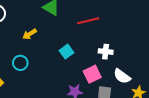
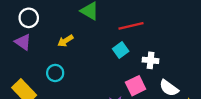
cyan square: (67, 52) -> (121, 50), moved

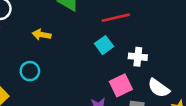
yellow arrow: (65, 41) -> (42, 35), turned 42

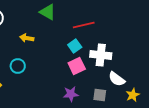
white cross: (138, 57) -> (101, 55), size x1.5
pink square: (121, 85) -> (77, 66), moved

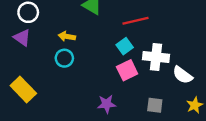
cyan circle: (18, 66) -> (64, 58), moved
white semicircle: (117, 79) -> (183, 75), moved
purple star: (71, 94) -> (107, 104), moved

